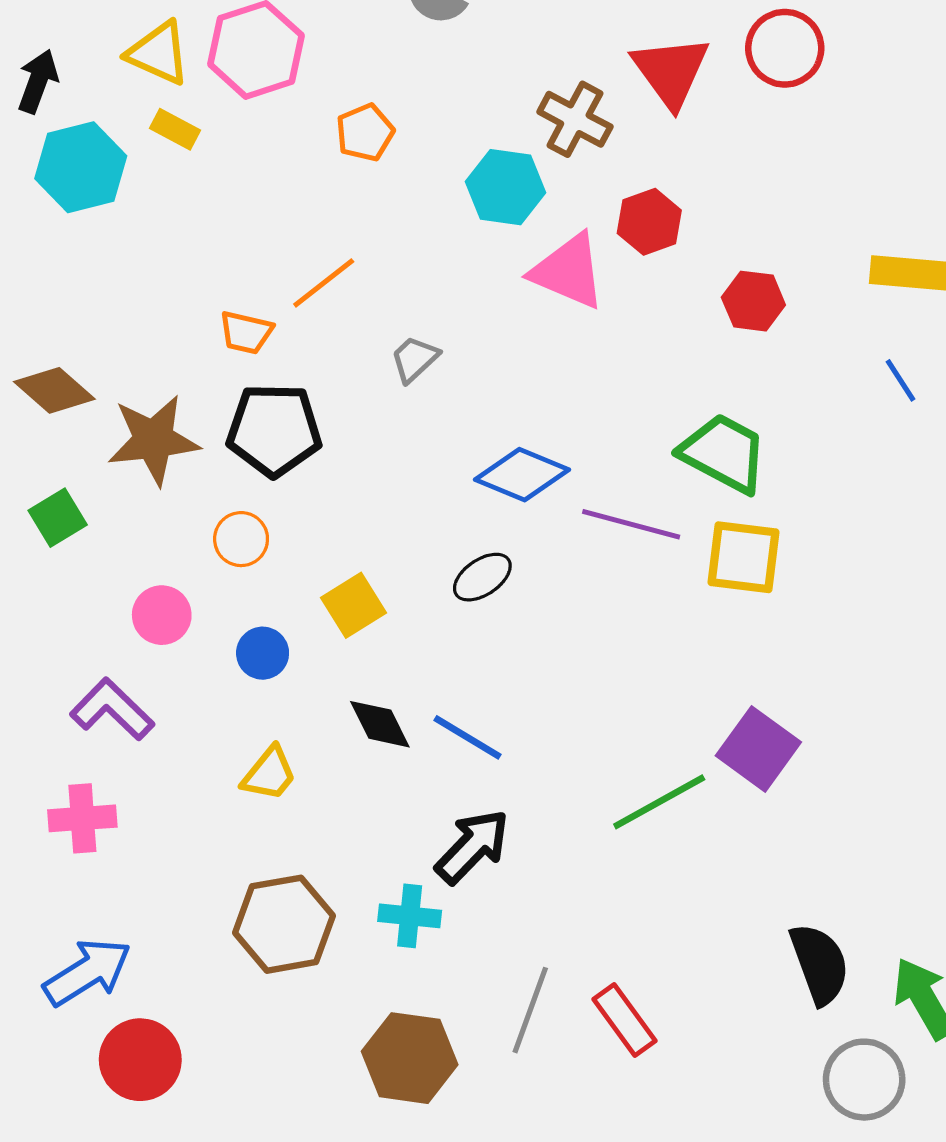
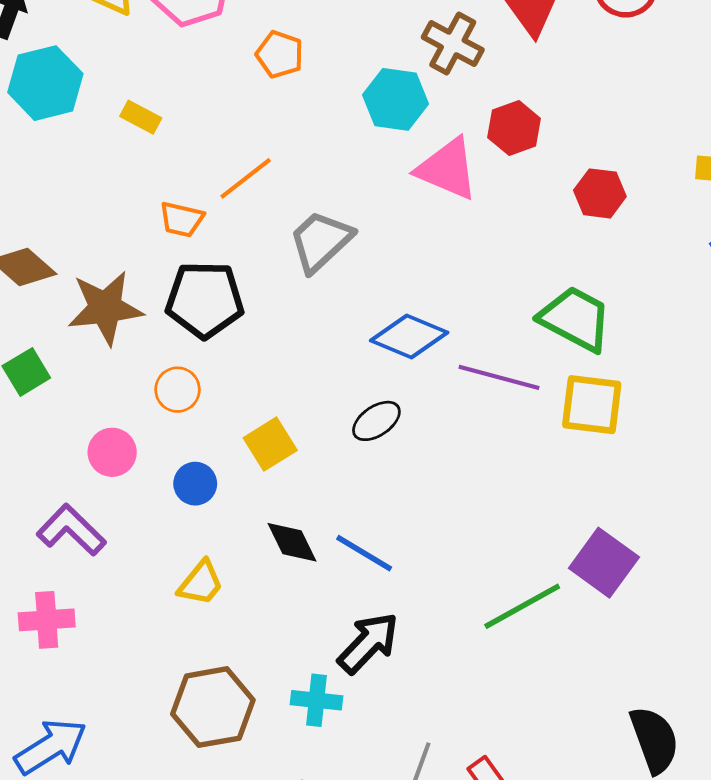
yellow rectangle: (175, 129) -> (141, 117), moved
orange pentagon: (365, 133) -> (280, 54), turned -30
gray trapezoid: (415, 359) -> (321, 241), size x1.6

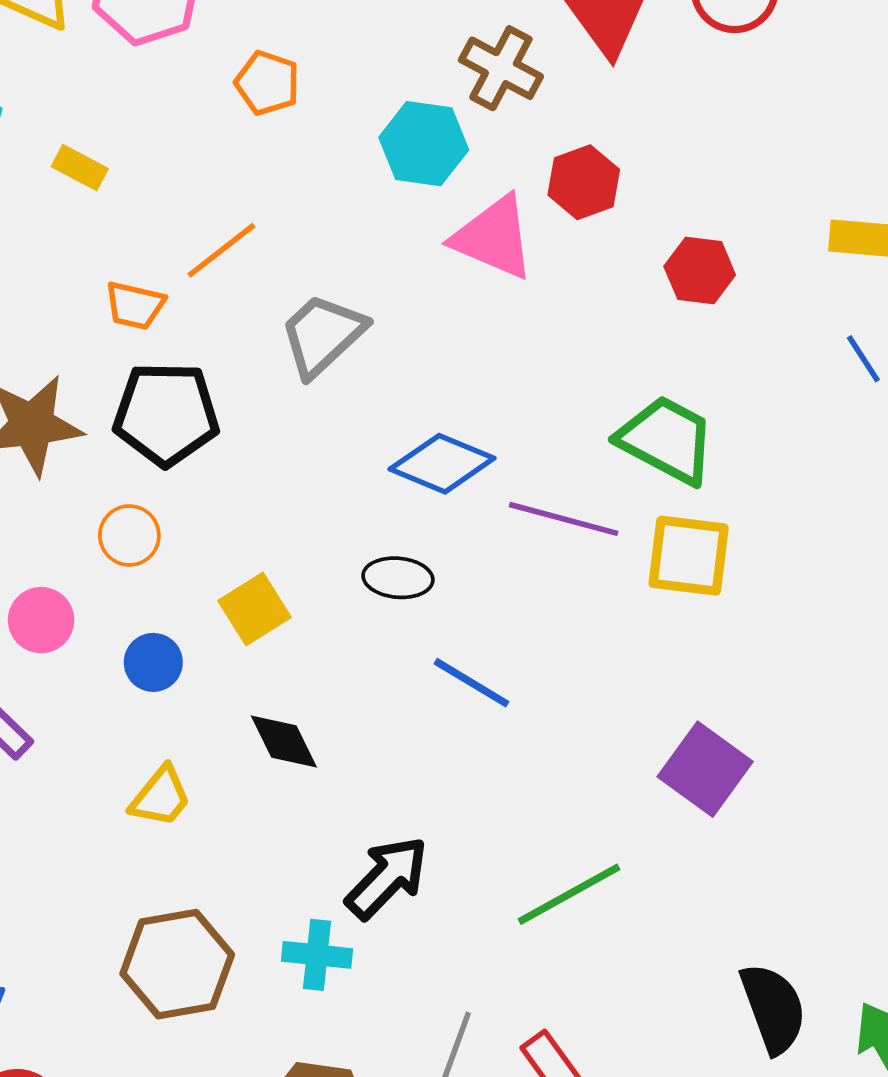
black ellipse: (376, 421) -> (398, 578), turned 39
blue line: (364, 553) -> (472, 683), moved
green line: (522, 606) -> (569, 894), moved

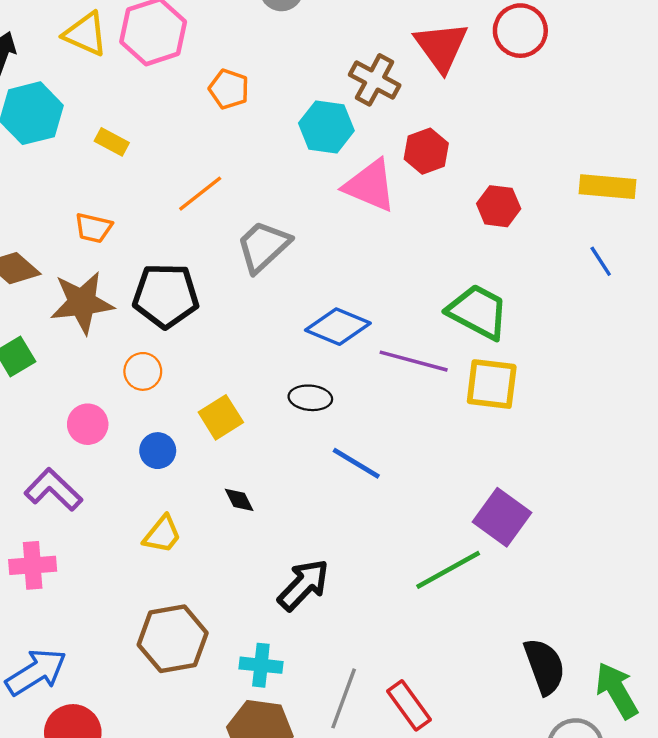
orange trapezoid: (135, 306) -> (93, 228), moved
black diamond: (284, 742) -> (239, 500), size x0.7
green line: (569, 894) -> (448, 570), moved
cyan cross: (317, 955) -> (261, 665), moved

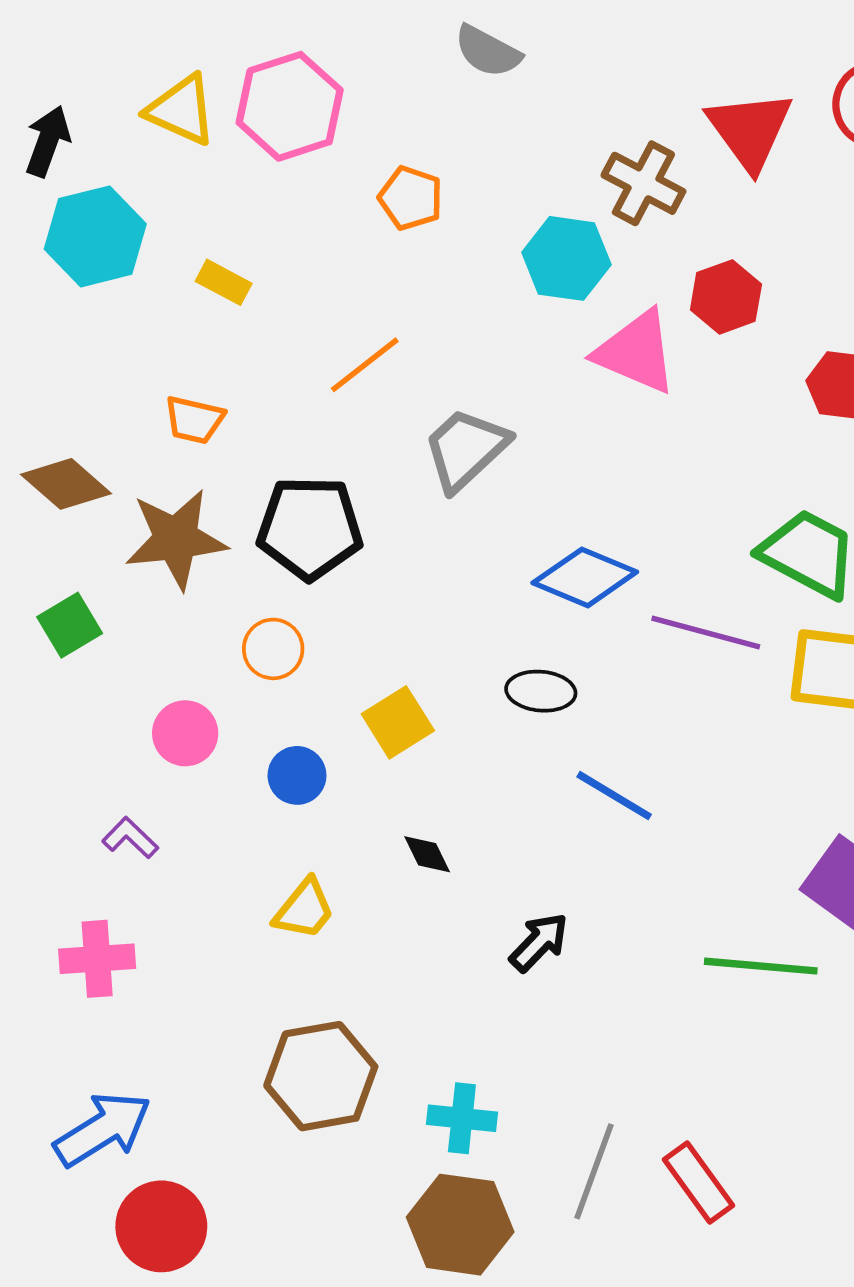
purple L-shape: (53, 490) -> (130, 838), size x0.6
green line: (448, 570) -> (761, 966), turned 34
black arrow: (303, 585) -> (539, 942), moved, size x0.7

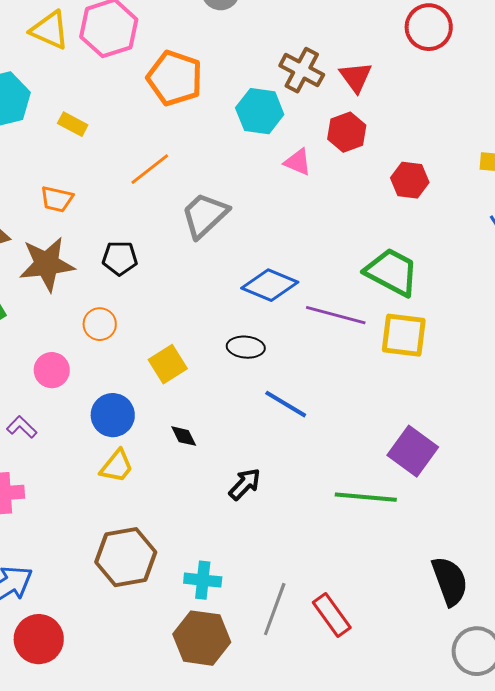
red triangle: (750, 130) -> (356, 77), moved, size x0.7
orange pentagon: (411, 198) -> (175, 78), size x1.6
pink triangle: (636, 352) -> (298, 162), size x0.6
black pentagon: (310, 528) -> (120, 258), size x0.6
blue circle: (297, 775) -> (113, 415), moved, size x1.4

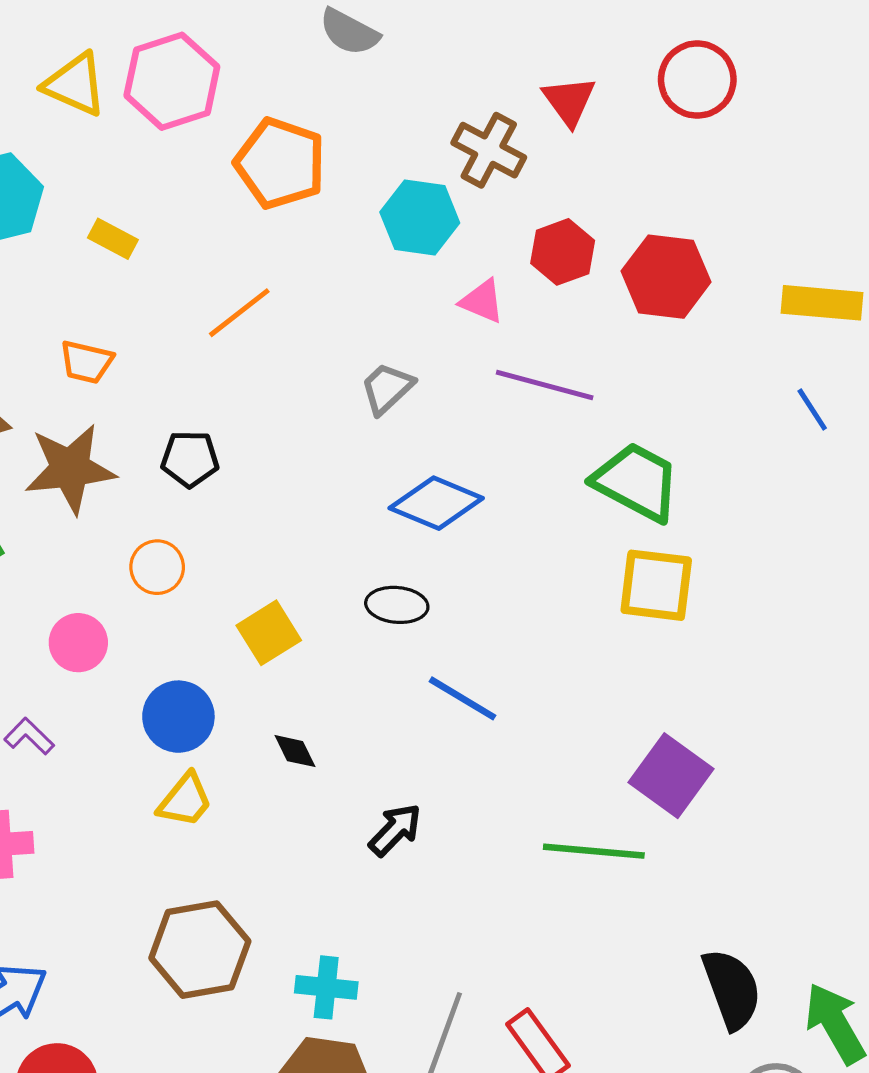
red triangle: (356, 77) -> (569, 101), moved
red hexagon: (410, 180) -> (666, 277), moved, size x1.4
gray trapezoid: (205, 215) -> (387, 388), moved, size x0.7
purple line: (336, 315) -> (545, 385), moved

